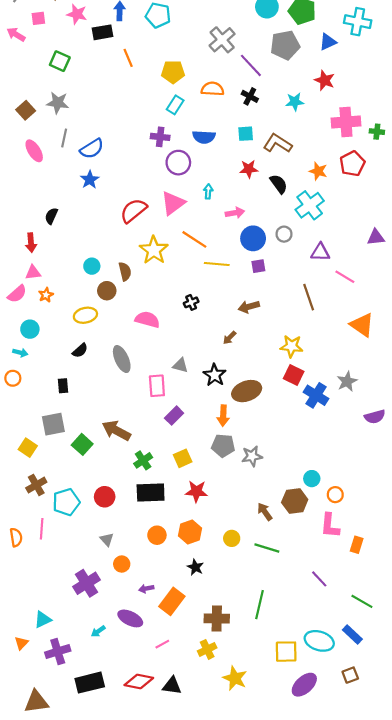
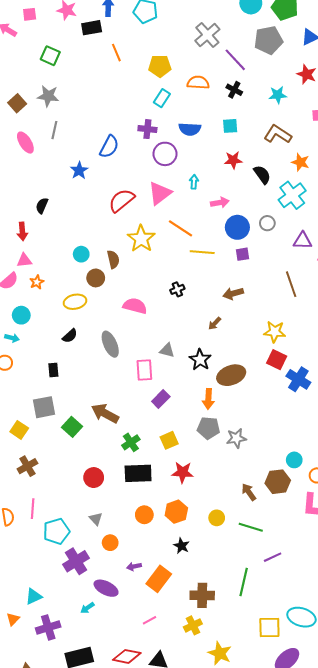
brown L-shape: (278, 143) -> (278, 134), moved
blue semicircle: (92, 149) -> (109, 147), moved, turned -30
cyan pentagon: (66, 502) -> (56, 531), moved
purple line: (319, 579) -> (273, 557), moved, turned -72
purple ellipse: (130, 618) -> (106, 588), moved

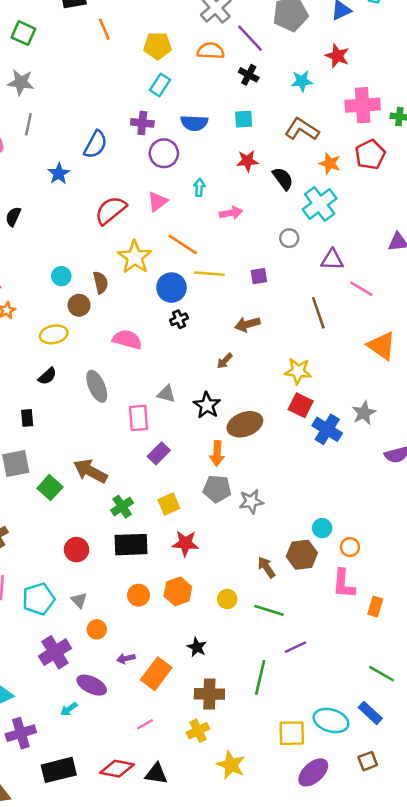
orange semicircle: (198, 83) -> (211, 51), moved
pink triangle: (160, 193) -> (158, 201), size x0.7
blue circle: (237, 227) -> (171, 288), moved
cyan pentagon: (56, 531) -> (39, 599), moved
black star: (182, 546) -> (197, 647), moved

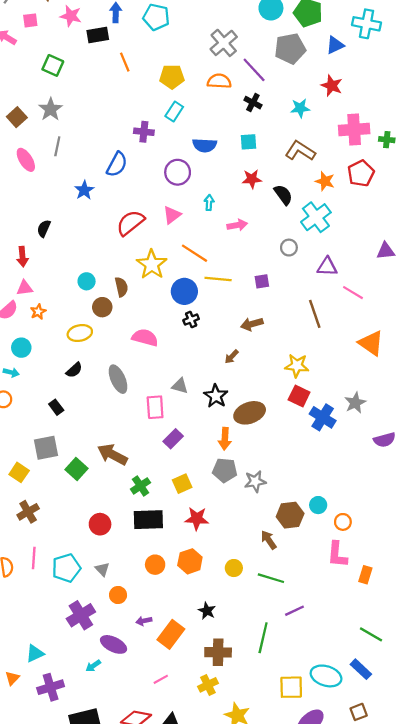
gray star: (21, 82) -> (51, 109), turned 30
purple cross: (142, 123) -> (144, 132), moved
black rectangle: (27, 418) -> (56, 407), turned -32
brown hexagon: (302, 555) -> (290, 515), moved

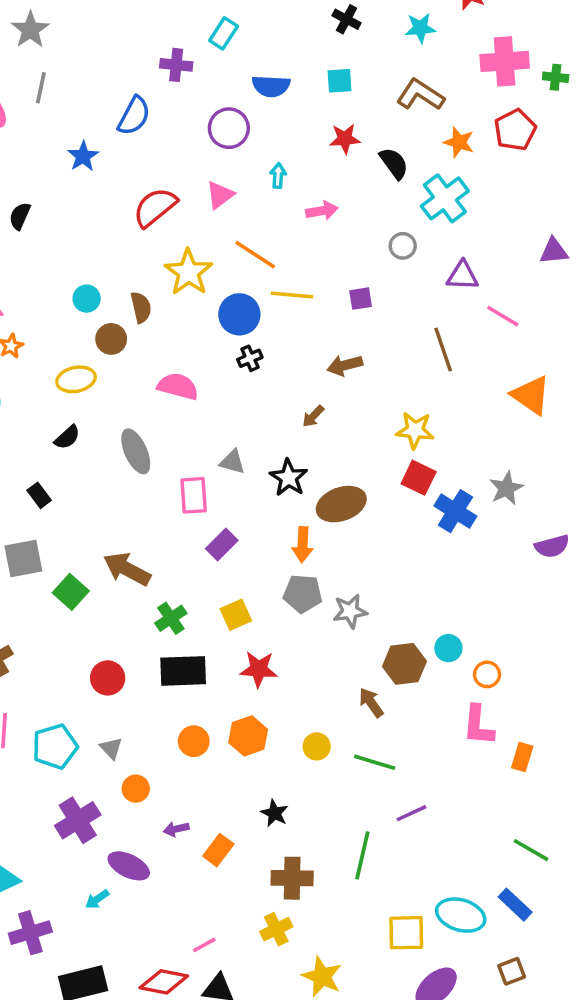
orange rectangle: (171, 634) -> (218, 850), size x0.7
pink line: (161, 679) -> (204, 945), moved

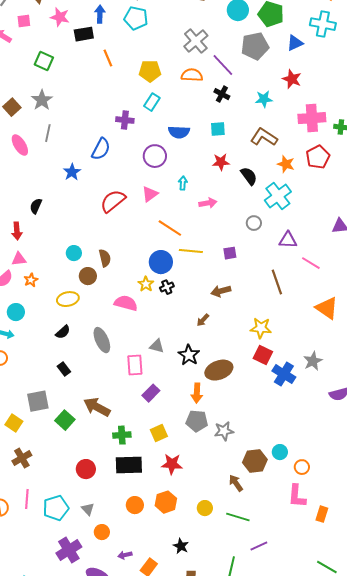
yellow star: (188, 272) -> (146, 284), moved, size x0.6
black rectangle: (39, 495) -> (64, 369), moved
green cross: (171, 618) -> (122, 435), turned 30

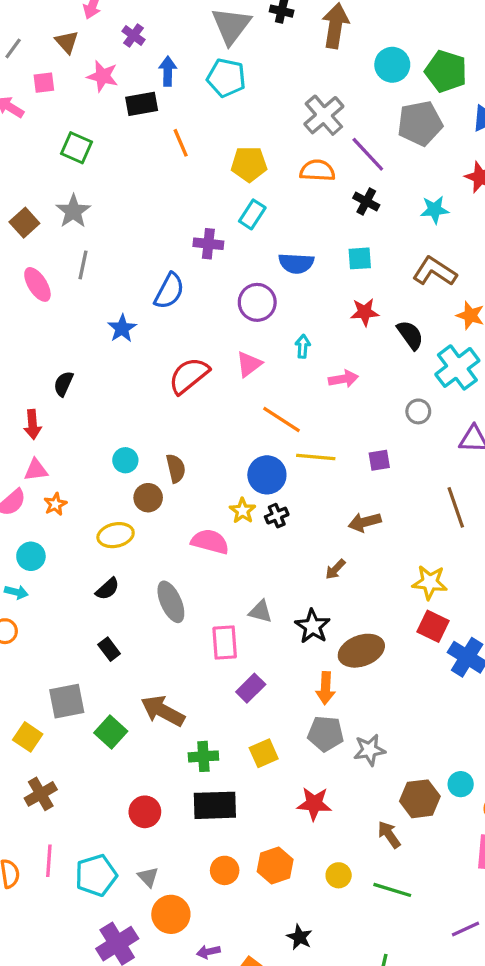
red star: (172, 464) -> (314, 804), moved
orange circle: (102, 532) -> (171, 914), size x1.5
purple line: (259, 546) -> (466, 929), moved

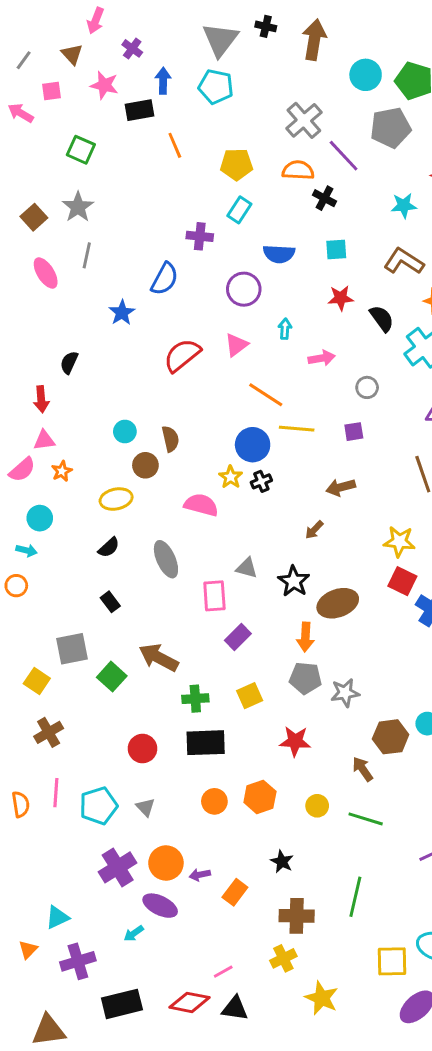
black cross: (366, 201) -> (324, 198), moved
gray circle: (418, 411) -> (367, 387), moved
orange circle: (171, 914) -> (166, 863), moved

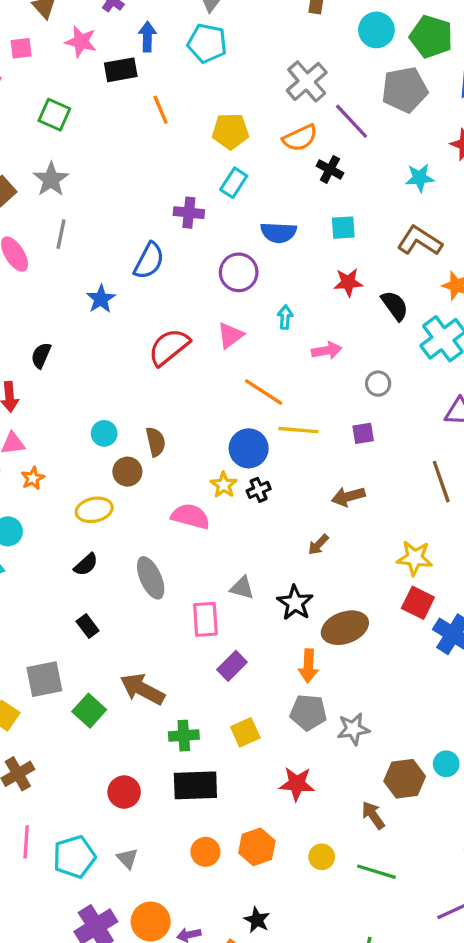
orange semicircle: (298, 170) -> (300, 138), turned 152
black star: (282, 862) -> (257, 920), moved

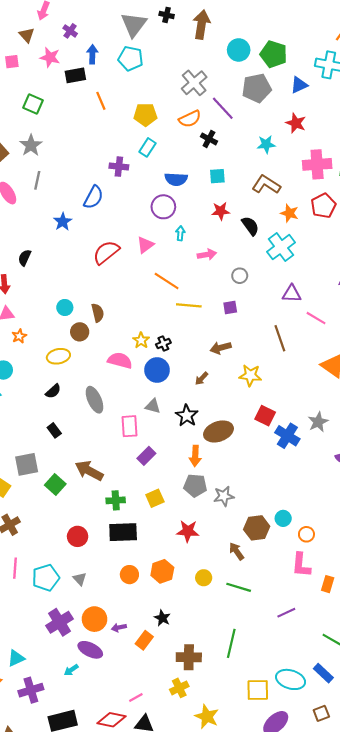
purple circle: (239, 272) -> (163, 207), moved
blue circle: (249, 448) -> (157, 370), moved
yellow star: (415, 558) -> (250, 375), moved

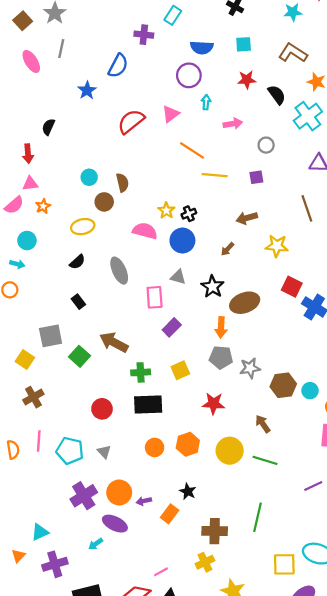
brown hexagon: (257, 528) -> (283, 385), moved
cyan pentagon: (46, 578) -> (70, 451), turned 30
yellow circle: (204, 578) -> (230, 451), size x1.6

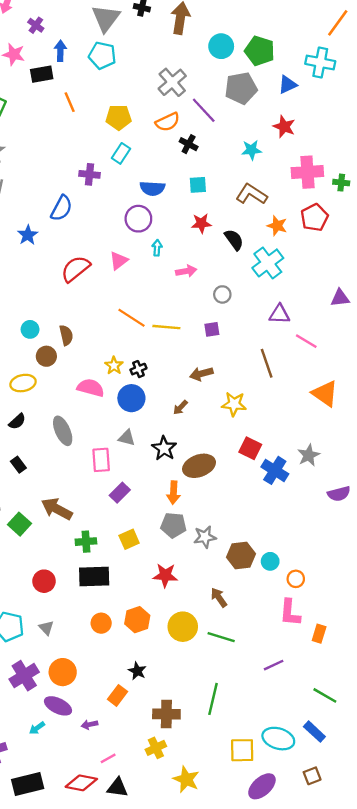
orange line: (192, 150) -> (131, 318), moved
purple arrow: (144, 501) -> (89, 725), moved

